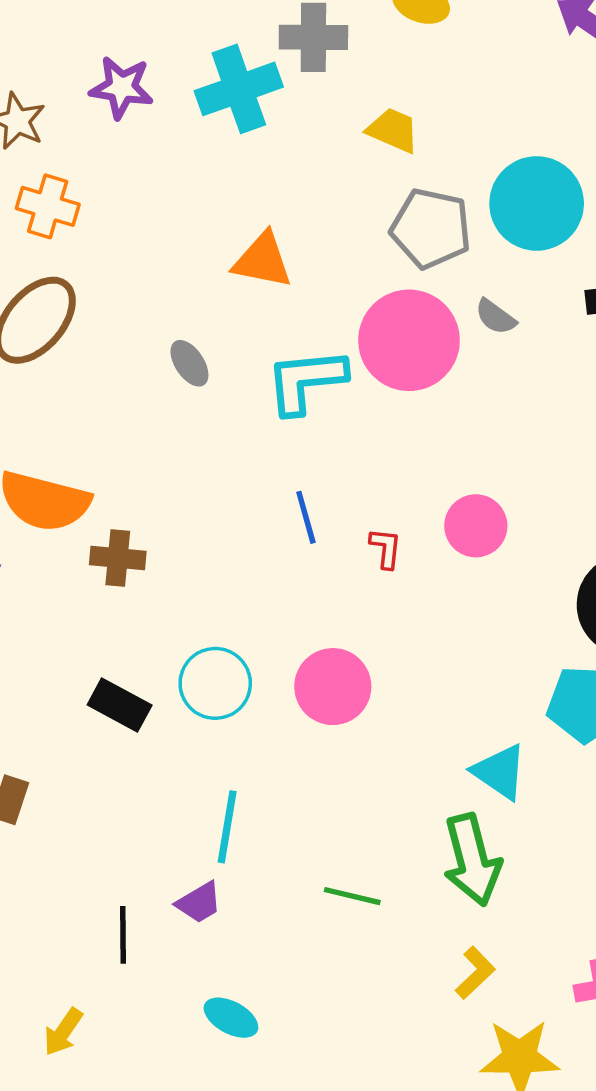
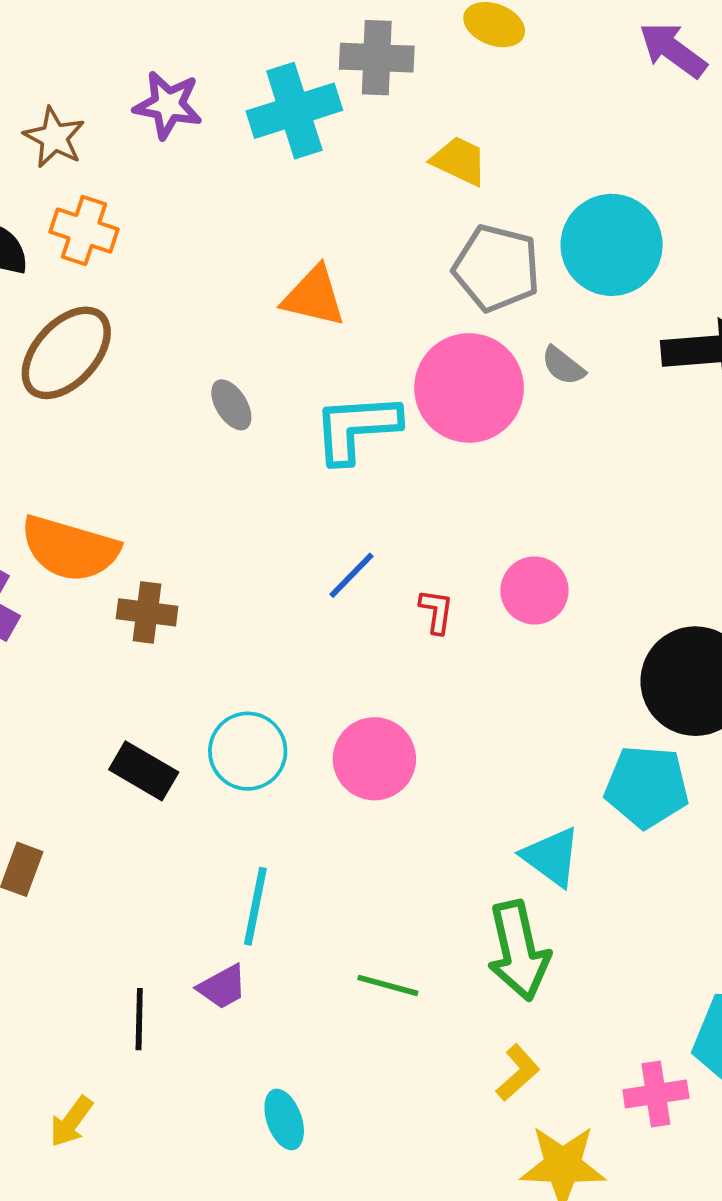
blue line: (306, 517) -> (352, 575), turned 58
cyan ellipse: (231, 1018) -> (284, 1119), moved, turned 40

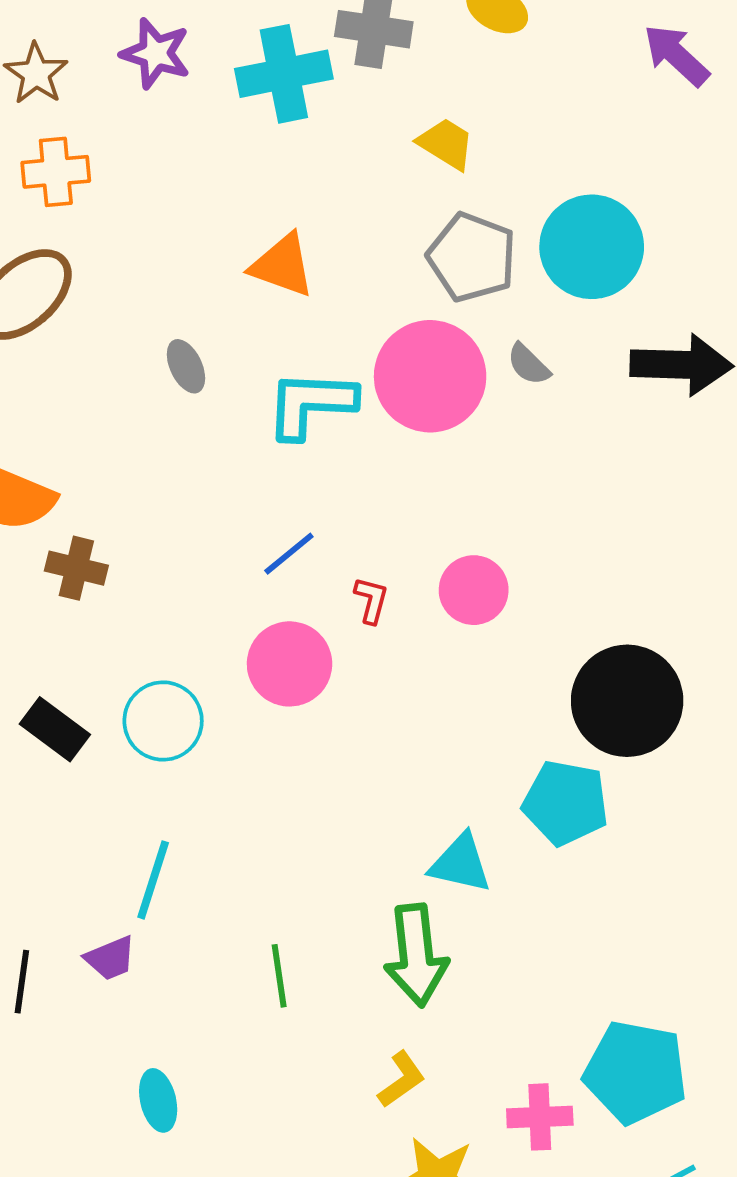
orange cross: (84, 231) -> (56, 172), turned -30
pink circle: (374, 759) -> (290, 664), moved
cyan triangle: (551, 857) -> (460, 863), turned -30
green line: (388, 985) -> (279, 976), turned 60

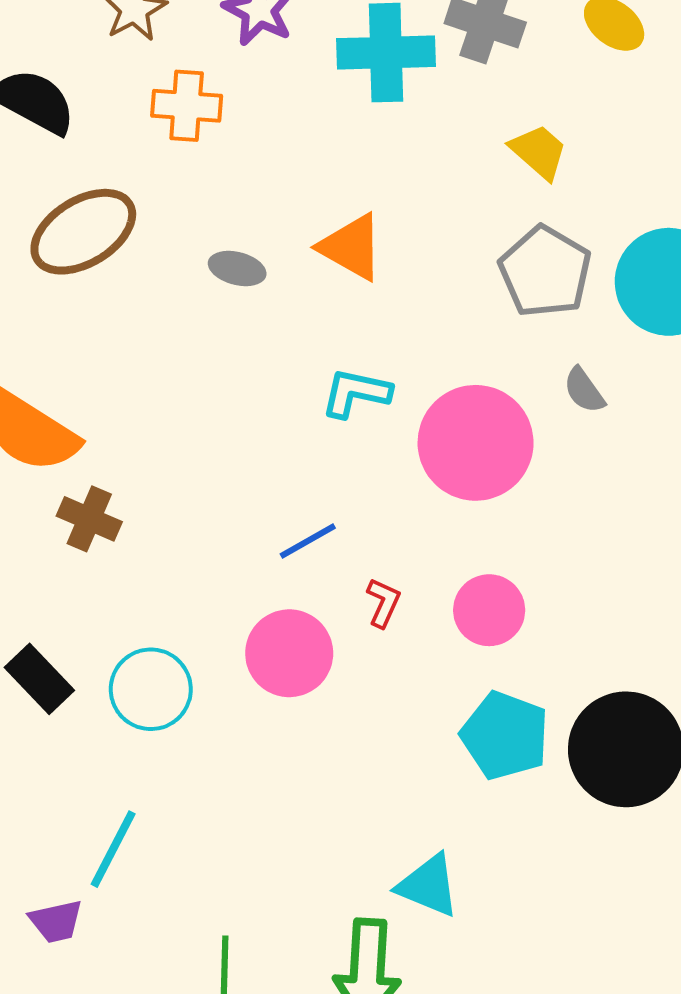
orange cross: (56, 172) -> (187, 106), moved
gray ellipse: (186, 366) -> (237, 268), moved, turned -60
pink circle: (430, 376) -> (476, 443), moved
cyan L-shape: (311, 404) -> (356, 393), size x0.7
cyan pentagon: (566, 803) -> (505, 736), moved

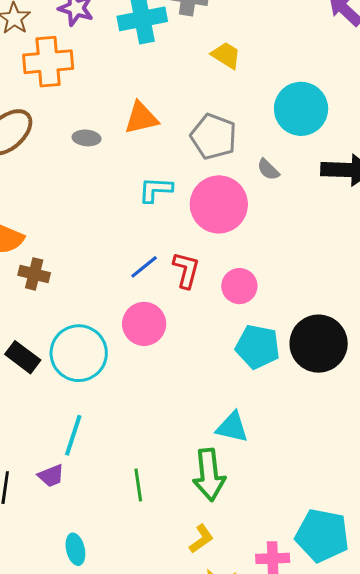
orange cross: (187, 106) -> (48, 62), size x1.4
orange triangle: (351, 247) -> (141, 118), turned -33
gray pentagon: (545, 272) -> (214, 137), moved
red L-shape: (383, 603) -> (186, 270), moved, size x1.5
cyan circle: (151, 689) -> (79, 353), size x1.4

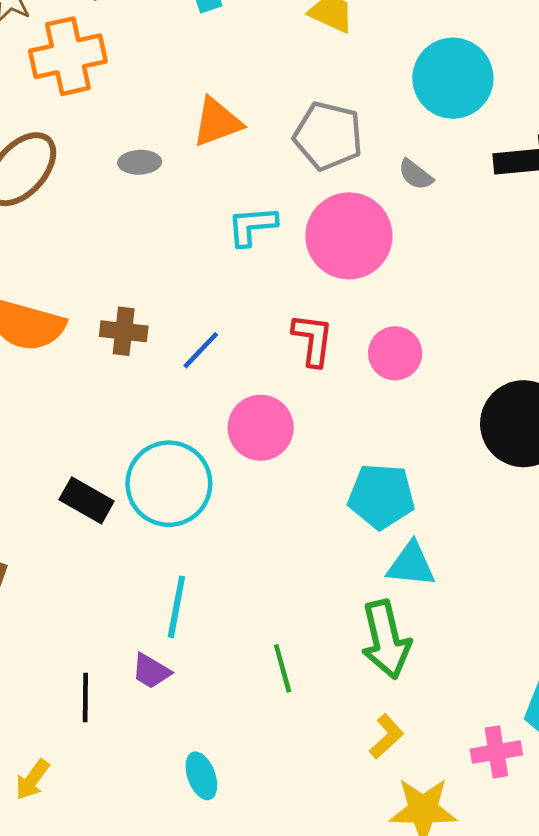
blue line: (144, 267) -> (201, 350), moved
brown cross: (34, 274) -> (124, 331), moved
cyan pentagon: (258, 347) -> (381, 496), moved
purple trapezoid: (51, 476) -> (151, 671), turned 60

